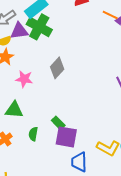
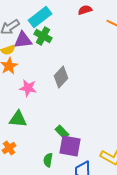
green cross: (39, 27) -> (43, 36), size x0.7
green semicircle: (33, 134) -> (48, 160), moved

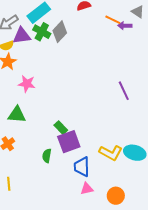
gray diamond: (61, 77) -> (60, 32), moved
purple square: (70, 146) -> (69, 142), turned -30

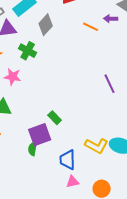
orange line: (113, 20) -> (91, 27), moved
green cross: (42, 32) -> (28, 51), moved
green rectangle: (61, 128) -> (55, 118), moved
purple square: (69, 142) -> (40, 135), moved

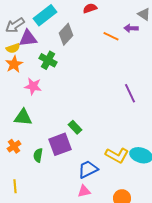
green semicircle: (33, 149) -> (38, 155), moved
blue trapezoid: (68, 160) -> (88, 169), turned 65
pink triangle: (73, 182) -> (84, 191), moved

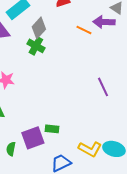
purple arrow: (131, 28) -> (104, 22), size x1.5
green cross: (48, 60) -> (36, 46), moved
green rectangle: (75, 127) -> (52, 129), moved, turned -40

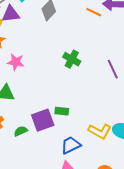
green cross: (36, 46) -> (72, 59), moved
green semicircle: (11, 149) -> (21, 131), turned 56

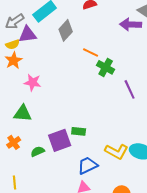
orange line: (94, 12) -> (91, 52), moved
green cross: (72, 59) -> (106, 67), moved

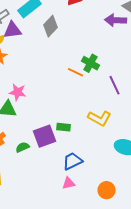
orange line: (91, 52) -> (76, 72), moved
pink star: (33, 82) -> (18, 92), moved
yellow L-shape: (117, 151) -> (100, 118), moved

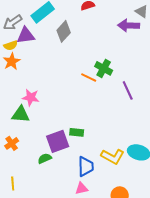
yellow L-shape: (100, 118) -> (113, 156), moved
green semicircle: (22, 147) -> (45, 158), moved
blue trapezoid: (72, 161) -> (86, 166), turned 115

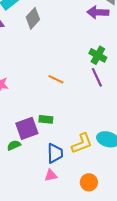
green cross: (104, 68) -> (98, 55), moved
orange line: (89, 77) -> (56, 79), moved
yellow L-shape: (113, 156) -> (82, 143), turned -50

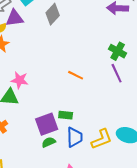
green semicircle: (14, 145) -> (49, 142), moved
blue trapezoid: (55, 153) -> (75, 137), moved

